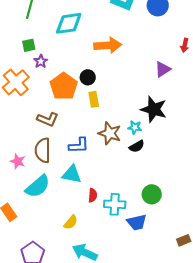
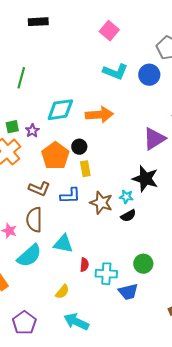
cyan diamond: (69, 23) -> (60, 110), moved
green square: (29, 45) -> (12, 127), moved
purple triangle: (163, 69) -> (154, 139), size x1.4
blue L-shape: (79, 145) -> (70, 196), moved

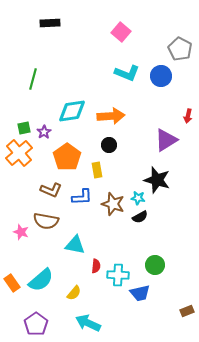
black circle: (79, 147) -> (109, 145), moved
brown semicircle: (34, 220) -> (46, 221), turned -80
cyan semicircle: (29, 256) -> (41, 280), moved

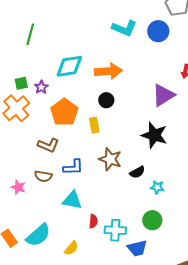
blue L-shape: (82, 197) -> (73, 167), moved
cyan star: (138, 198) -> (157, 187), moved
brown semicircle: (46, 221) -> (43, 176), size x0.7

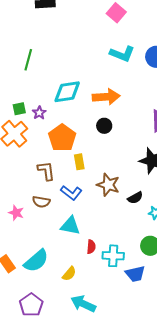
yellow rectangle: (94, 125) -> (79, 162), moved
brown L-shape: (48, 145) -> (46, 171), turned -120
blue L-shape: (73, 167) -> (71, 193), turned 40

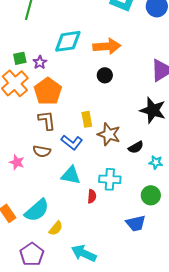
orange pentagon: (62, 138) -> (48, 91), moved
yellow rectangle: (79, 162) -> (87, 119), moved
cyan cross: (113, 256) -> (110, 179), moved
yellow semicircle: (69, 274) -> (56, 228), moved

